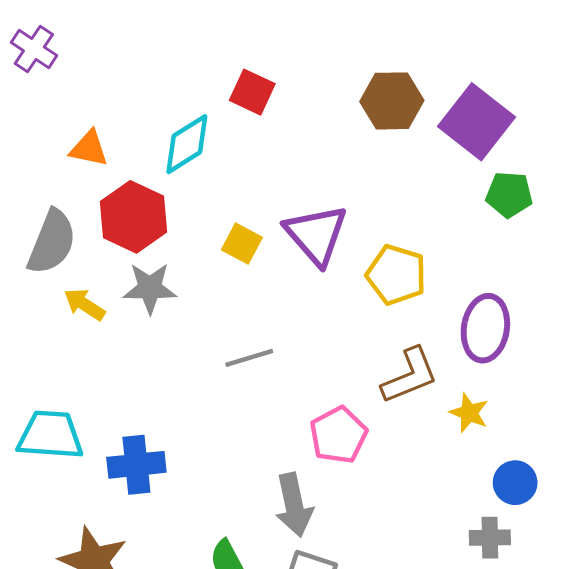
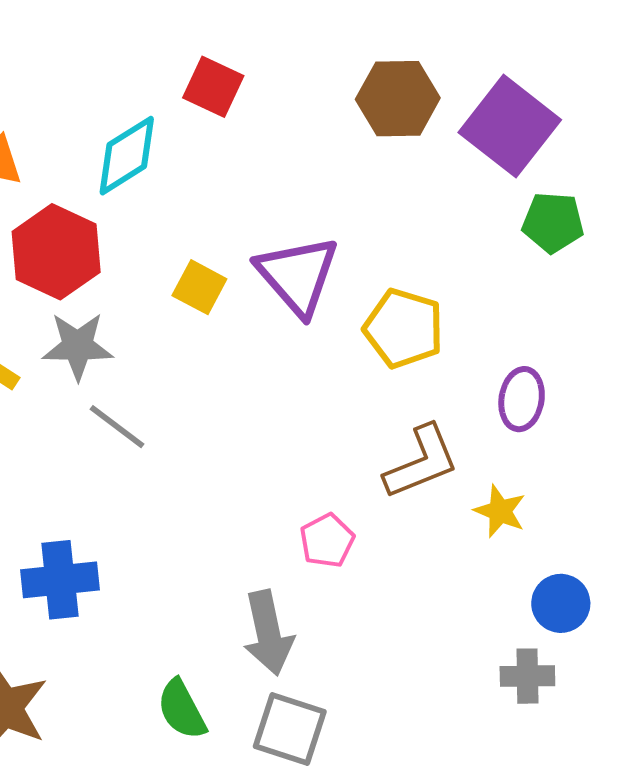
purple ellipse: (485, 328) -> (522, 399), size x0.7
gray line: (249, 358) -> (117, 427), moved, turned 54
pink pentagon: (338, 435) -> (327, 541), size x0.7

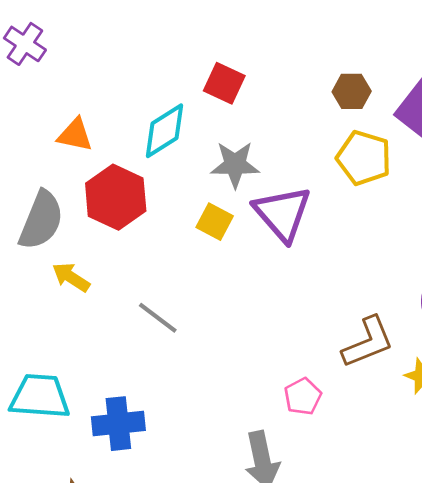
brown hexagon: (398, 99) -> (352, 91), size x0.7
yellow pentagon: (404, 328) -> (364, 158), moved
gray star: (78, 346) -> (235, 165), moved

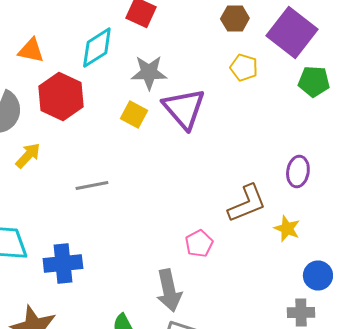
yellow pentagon: (364, 158) -> (244, 68), size x0.7
yellow arrow: (71, 277) -> (28, 156), turned 100
gray line: (158, 318) -> (92, 186), turned -48

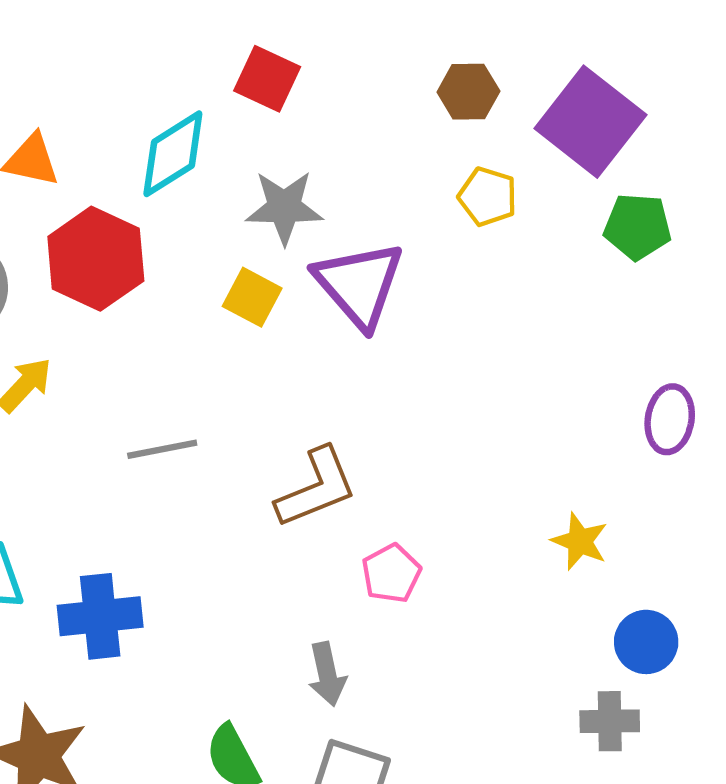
purple ellipse: (298, 172) -> (670, 419), moved
brown L-shape: (247, 204) -> (316, 488), moved
gray arrow: (169, 290) -> (327, 674), size x0.7

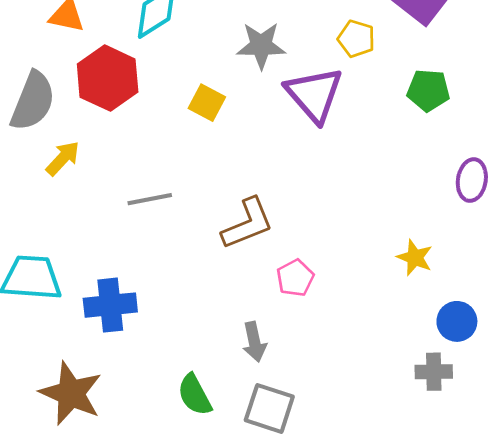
gray star: (284, 207) -> (261, 45), moved
green pentagon: (638, 227) -> (428, 90), moved
purple triangle: (359, 284) -> (314, 94), moved

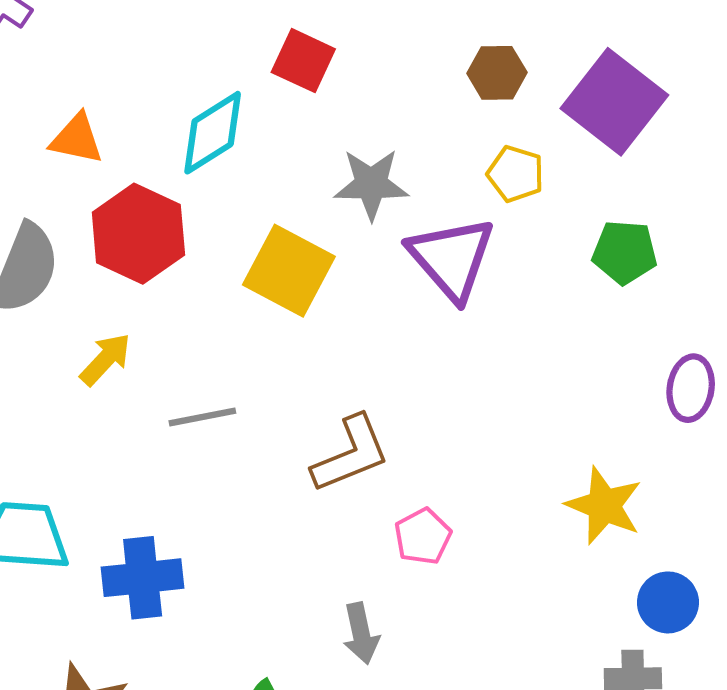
yellow square: (207, 103) -> (289, 271), size x1.6
yellow arrow: (63, 158) -> (105, 359), moved
yellow star: (415, 258) -> (604, 506), size x1.4

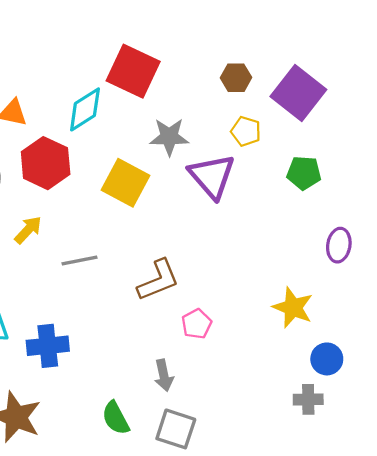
red square: (303, 61) -> (133, 71), size x1.6

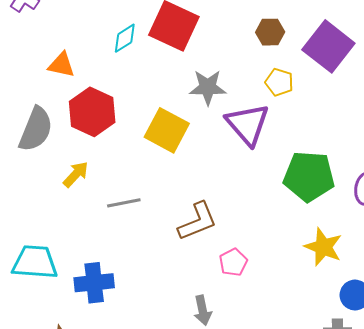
cyan diamond: (85, 109) -> (125, 38), moved, size x0.7
green pentagon: (304, 173) -> (309, 176), moved, size x1.6

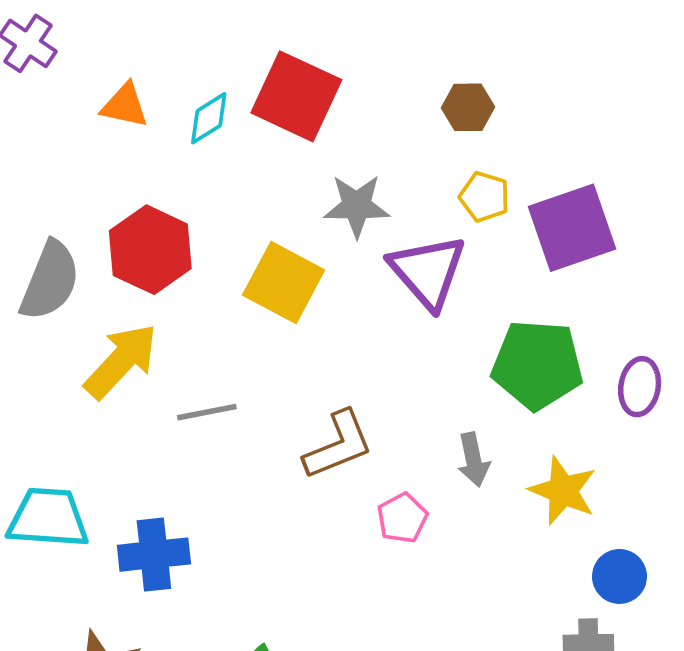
purple square: (328, 46) -> (572, 228), moved, turned 33
orange triangle: (61, 65) -> (125, 105), moved
yellow arrow: (76, 174) -> (121, 361), size x1.6
gray arrow: (203, 310) -> (473, 460), moved

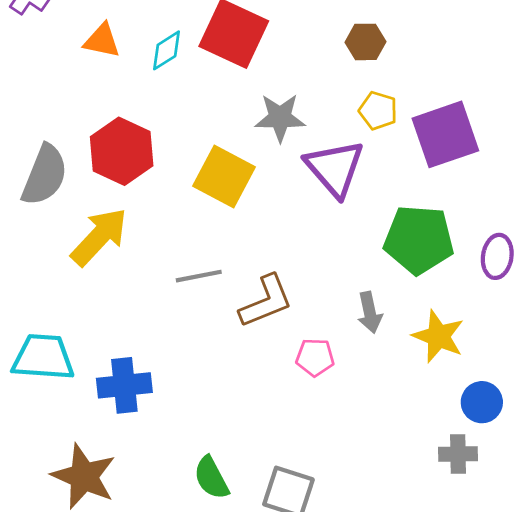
gray line: (207, 412) -> (199, 276), moved
pink pentagon: (402, 518) -> (315, 357), turned 30

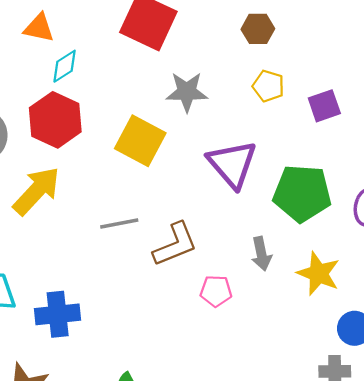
cyan diamond: (166, 50) -> (65, 66), moved
purple square: (445, 134) -> (324, 106), size x0.6
purple triangle: (335, 168) -> (232, 164), moved

